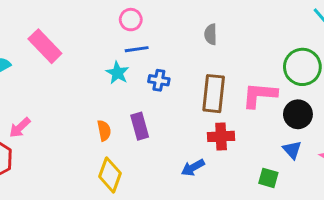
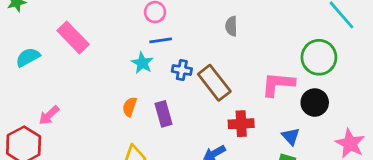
brown rectangle: (214, 94) -> (214, 83), moved, turned -44
orange semicircle: (104, 131) -> (130, 107), moved, turned -150
blue triangle: (292, 150) -> (291, 136), moved

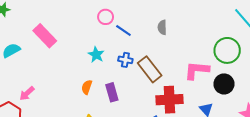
blue line: (161, 40) -> (123, 31), moved, turned 42
red cross: (241, 124) -> (169, 100), size x1.4

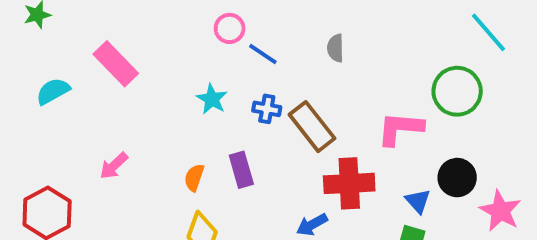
black circle: (224, 84) -> (457, 178), moved
orange semicircle: (87, 87) -> (194, 178), moved
pink arrow: (27, 93) -> (114, 166), moved

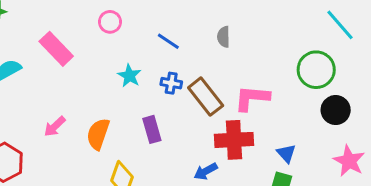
pink circle: (230, 28) -> (110, 22), moved
pink L-shape: (400, 128) -> (252, 98), moved
orange semicircle: (194, 178) -> (98, 134), moved, size x1.5
black circle: (457, 178) -> (336, 110), moved

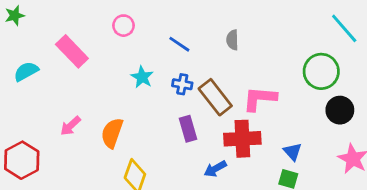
purple rectangle: (152, 129) -> (188, 129), moved

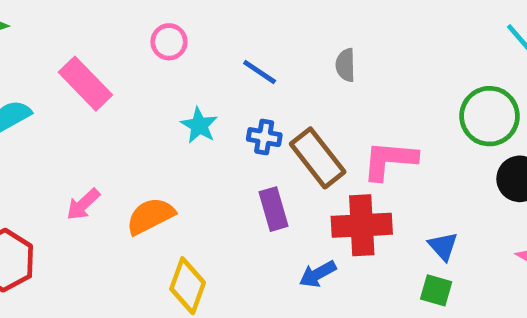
orange semicircle: (112, 133) -> (150, 216), turned 44

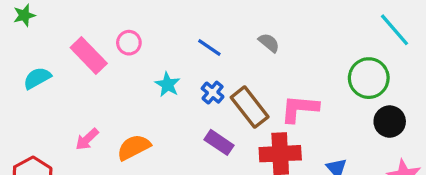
pink circle: (169, 42) -> (129, 43), moved
gray semicircle: (346, 65) -> (269, 43), turned 130
blue cross: (264, 137) -> (213, 93), turned 30
purple rectangle: (274, 209) -> (219, 142), turned -40

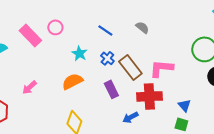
purple rectangle: (219, 142) -> (111, 89), turned 30
orange semicircle: (134, 147) -> (72, 81), moved

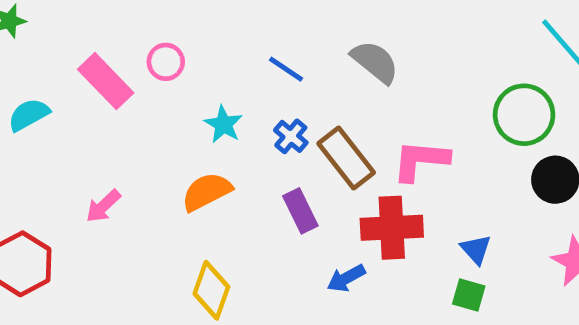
gray semicircle: (142, 27) -> (375, 62), size x1.5

